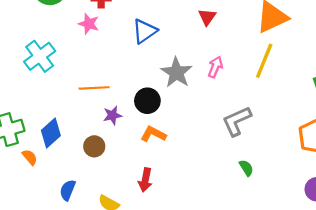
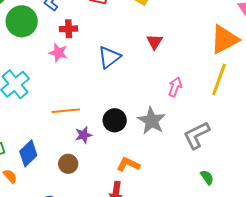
red triangle: (207, 17) -> (154, 42), moved
gray star: (176, 73) -> (152, 121), moved
orange L-shape: (153, 134) -> (128, 164), moved

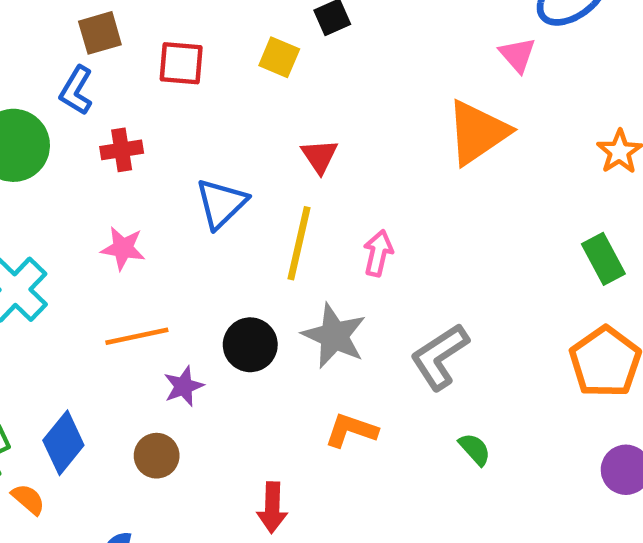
pink star: (58, 53) -> (123, 248), moved
yellow line: (219, 79) -> (299, 243), moved
orange L-shape: (128, 164) -> (351, 430), moved

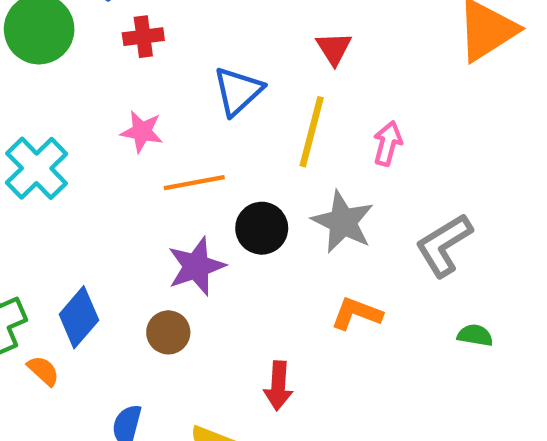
orange line: (137, 336) -> (194, 183), moved
purple star: (184, 386) -> (196, 266), size x1.5
green semicircle: (475, 449) -> (475, 335), turned -40

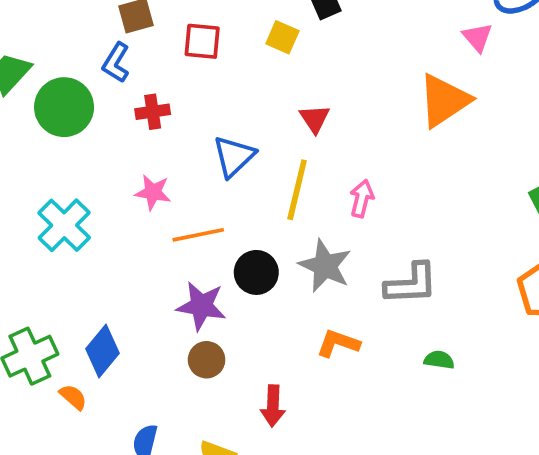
gray L-shape: (444, 245) -> (411, 284), turned -150
purple star: (196, 266) -> (201, 306), turned 30
brown circle: (168, 332) -> (207, 360), moved

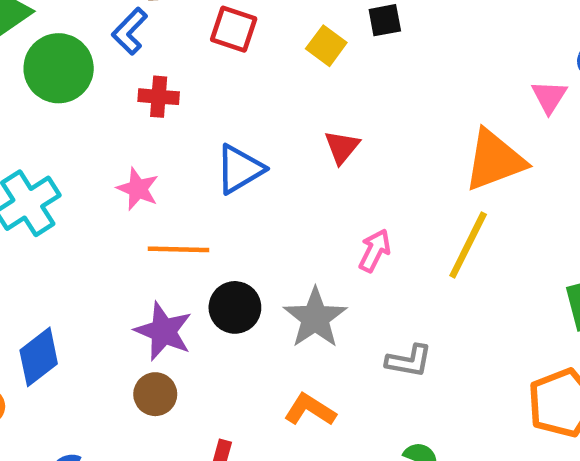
yellow line: (297, 190) -> (468, 245), moved
gray L-shape: (411, 284) -> (409, 361), size x0.7

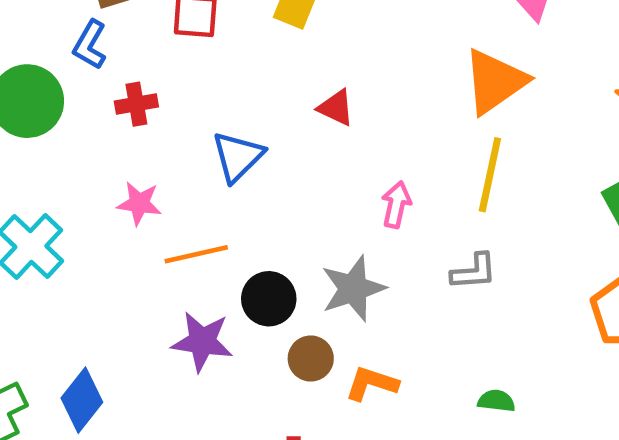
red triangle: (342, 147) -> (336, 108), turned -30
gray star: (315, 318) -> (353, 289), turned 30
gray L-shape: (409, 361) -> (474, 272), moved
brown circle: (155, 394) -> (311, 358), moved

